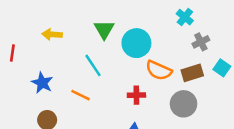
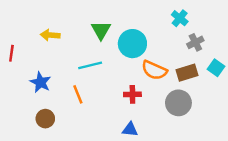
cyan line: (93, 65) -> (90, 65), turned -70
orange line: (81, 95) -> (78, 94), turned 42

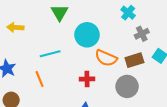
green triangle: (101, 30) -> (60, 13), moved

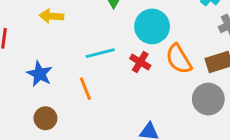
orange semicircle: (106, 58) -> (179, 59), turned 35
red cross: (87, 79) -> (140, 62), moved, turned 32

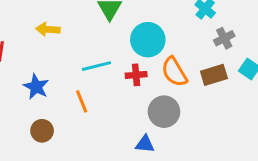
red cross: (140, 62) -> (136, 75), turned -36
gray circle: (208, 99) -> (164, 112), moved

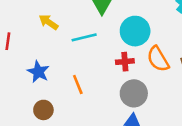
yellow arrow: (48, 29) -> (49, 22), turned 30
cyan line: (96, 66) -> (84, 37), moved
gray circle: (164, 112) -> (134, 93), moved

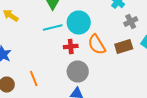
cyan line: (84, 37) -> (53, 28), moved
orange line: (78, 84) -> (34, 78), moved

